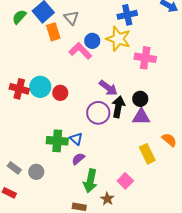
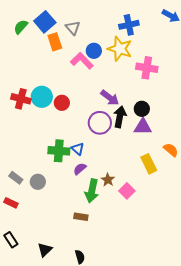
brown star: (107, 199) -> (108, 180), moved

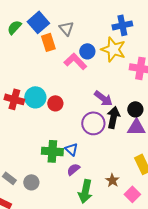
brown star: (108, 180) -> (112, 180), moved
pink square: (127, 191) -> (132, 194), moved

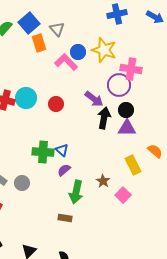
blue cross: (122, 25) -> (117, 14), moved
red circle: (55, 103) -> (56, 104), moved
purple circle: (93, 123) -> (119, 85), moved

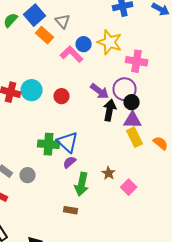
orange rectangle: (39, 43) -> (45, 35), turned -30
purple circle: (119, 85) -> (125, 89), moved
blue triangle: (62, 150) -> (68, 142), size x1.6
yellow rectangle: (133, 165) -> (135, 137), moved

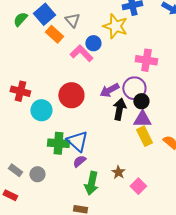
yellow star: (110, 42) -> (115, 26), moved
cyan circle: (32, 90) -> (41, 110), moved
purple arrow: (100, 91) -> (109, 90), turned 114
red circle: (62, 96) -> (71, 95), size x1.6

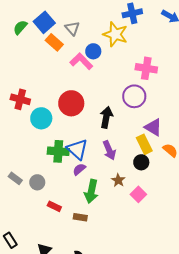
purple arrow: (109, 90) -> (109, 150), moved, turned -84
black circle: (141, 101) -> (141, 162), moved
black arrow: (119, 109) -> (106, 117), moved
purple triangle: (142, 119) -> (153, 127), moved, turned 30
red rectangle: (10, 195) -> (54, 206), moved

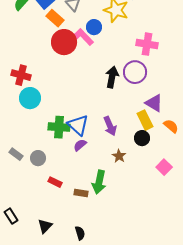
red circle: (71, 103) -> (64, 42), moved
black arrow: (106, 117) -> (112, 77), moved
cyan circle: (41, 118) -> (30, 98), moved
green arrow: (91, 191) -> (99, 182), moved
pink square: (138, 194) -> (164, 167), moved

